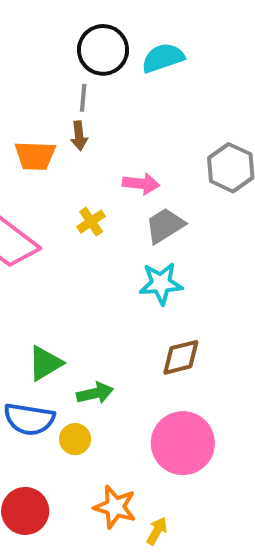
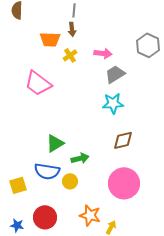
yellow cross: (91, 222) -> (70, 55), moved

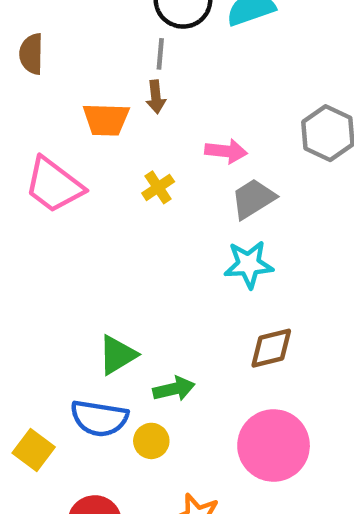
yellow cross: (70, 55) -> (158, 187), moved
pink trapezoid: (38, 83) -> (54, 185), moved
yellow square: (18, 185) -> (34, 450), turned -36

